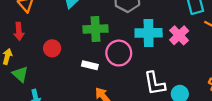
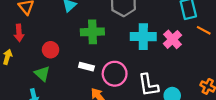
pink circle: (119, 53) -> (115, 74), moved
green triangle: (20, 74) -> (42, 74), moved

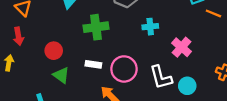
cyan cross: (143, 37) -> (150, 27), size x0.6
pink cross: (172, 39) -> (182, 47), moved
green triangle: (42, 74) -> (61, 75), moved

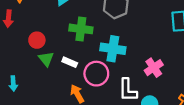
cyan cross: (150, 27) -> (113, 49), moved, size x1.6
green triangle: (61, 75) -> (46, 59), moved

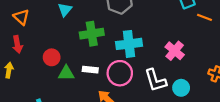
green triangle: (46, 59) -> (66, 73), turned -35

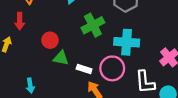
green cross: (92, 34) -> (93, 25), turned -30
white rectangle: (90, 70) -> (84, 69), moved

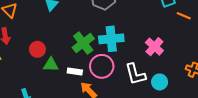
green cross: (93, 25) -> (83, 43), moved

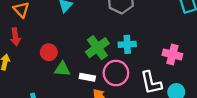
cyan cross: (111, 39) -> (127, 44), size x0.7
pink cross: (154, 47) -> (172, 54), turned -30

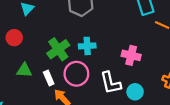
red circle: (49, 52) -> (14, 38), moved
white rectangle: (87, 77) -> (49, 78), turned 56

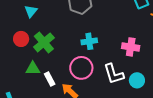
green cross: (58, 49) -> (44, 42), moved
white rectangle: (49, 78) -> (50, 79), moved

